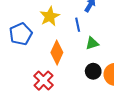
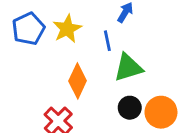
blue pentagon: (21, 34) -> (28, 29), moved
green triangle: (92, 43) -> (128, 67), size x1.5

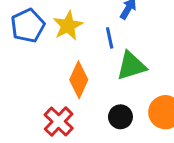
black circle: (130, 108) -> (120, 117), moved

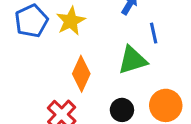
blue line: (110, 38) -> (154, 33), moved

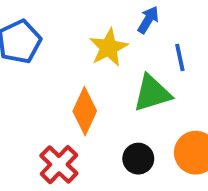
yellow star: (71, 21) -> (109, 48), moved

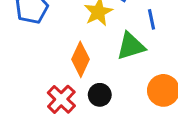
black circle: (138, 159) -> (100, 95), moved

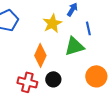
red cross: (61, 99) -> (27, 82), turned -30

